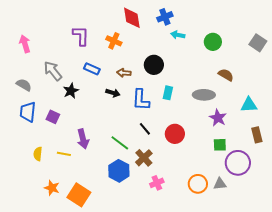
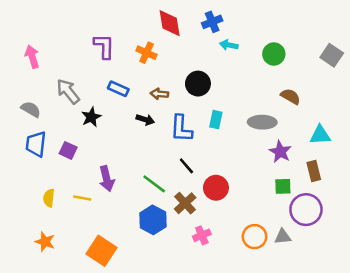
red circle: (175, 134) -> (216, 188), moved
brown rectangle: (257, 135) -> (314, 171), moved
orange star: (52, 188) -> (45, 242), moved

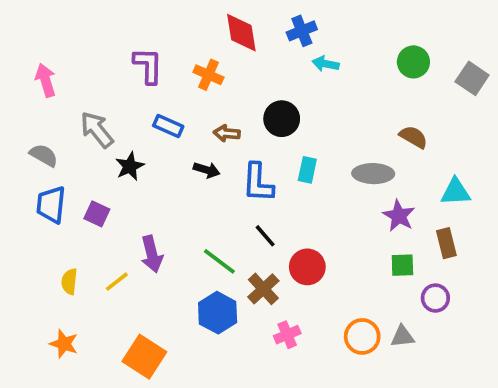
green circle: (274, 54) -> (413, 62), moved
yellow line: (82, 198) -> (117, 282), turned -48
purple circle: (306, 210) -> (435, 298), size x0.6

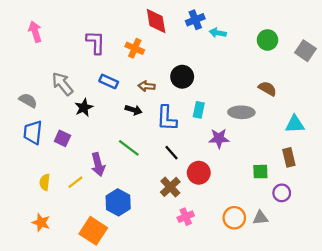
cyan arrow: (326, 64) -> (218, 33), moved
pink arrow: (46, 80) -> (35, 32), moved
purple star: (399, 216) -> (219, 138), moved, turned -30
green line: (219, 261) -> (129, 148), moved
blue hexagon: (218, 313) -> (118, 202), moved

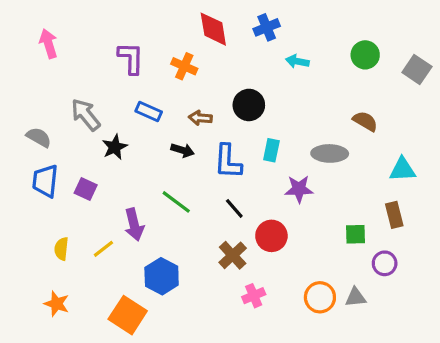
cyan arrow: (218, 33) -> (297, 61), moved

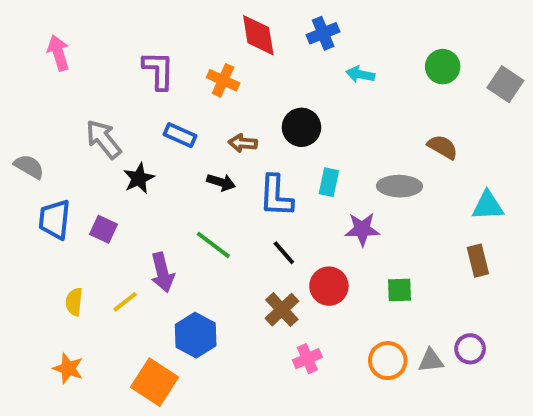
gray semicircle: (39, 137) -> (29, 167), moved
green square: (355, 234) -> (399, 290), moved
purple circle: (385, 263) -> (470, 349), moved

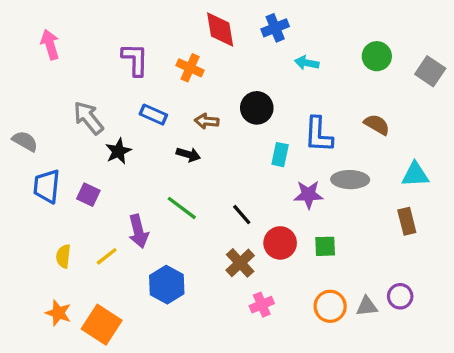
gray ellipse: (399, 186) -> (350, 180), moved
blue L-shape: (276, 196) -> (318, 135), moved
green square: (399, 290) -> (325, 246), moved
orange square: (154, 382) -> (102, 325), moved

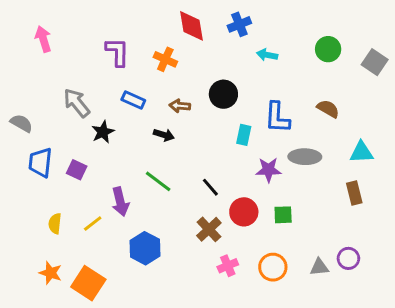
orange circle: (330, 306) -> (273, 267), moved

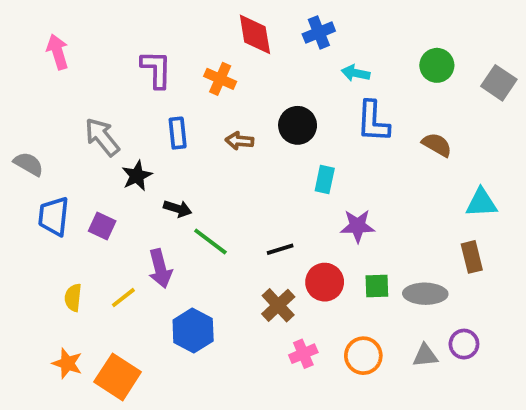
blue rectangle: (133, 100) -> (178, 133), turned 60
blue L-shape: (277, 117) -> (373, 121), moved
black arrow: (164, 135) -> (178, 209), moved
gray ellipse: (305, 157) -> (425, 294), moved
black line: (210, 187) -> (280, 249), turned -66

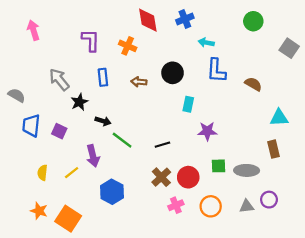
green circle: (437, 65) -> (253, 21), moved
red circle: (325, 282) -> (188, 177), moved

